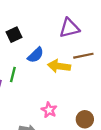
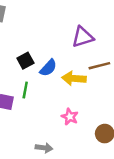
black square: (14, 35) -> (25, 61), moved
pink star: (49, 110) -> (70, 117), moved

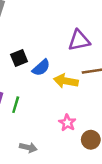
green line: (25, 90) -> (16, 105), moved
pink star: (70, 117) -> (67, 123), moved

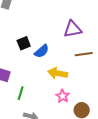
yellow arrow: (66, 81) -> (58, 73), moved
green line: (16, 105) -> (21, 93), moved

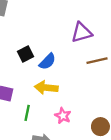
yellow arrow: (58, 73) -> (46, 88), moved
pink star: (63, 96) -> (63, 116), moved

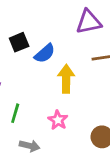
yellow arrow: (46, 88) -> (66, 79), moved, turned 80

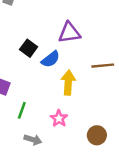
purple triangle: (89, 22) -> (69, 33), moved
black square: (19, 42) -> (29, 48), turned -35

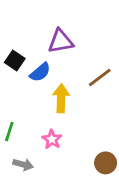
brown line: (103, 66) -> (100, 77), turned -30
brown circle: (97, 135) -> (106, 163), moved

